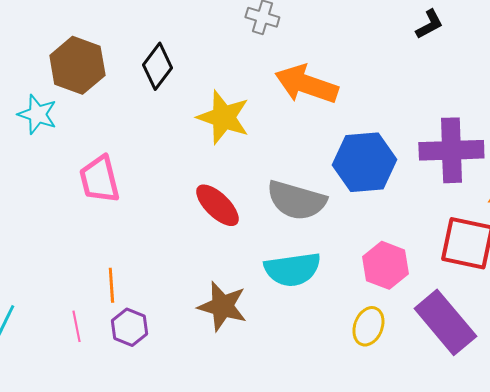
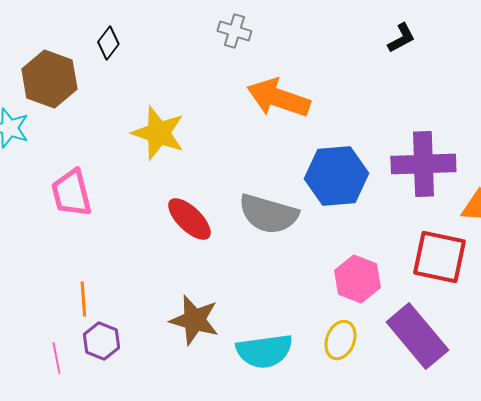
black diamond: (157, 66) -> (108, 43), moved, size x0.7
yellow star: (223, 117) -> (158, 133), moved
cyan semicircle: (292, 269) -> (264, 351), moved
pink line: (76, 326) -> (56, 358), moved

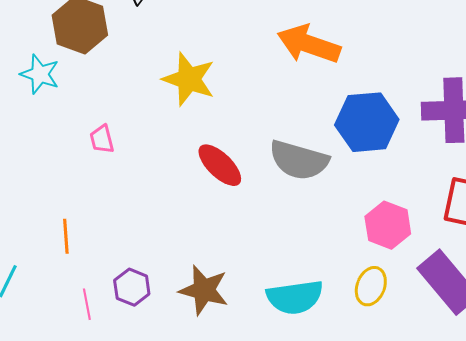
pink trapezoid: (71, 193) -> (102, 139), size x0.6
orange line: (83, 299) -> (66, 236), moved
brown star: (194, 320) -> (204, 290), moved

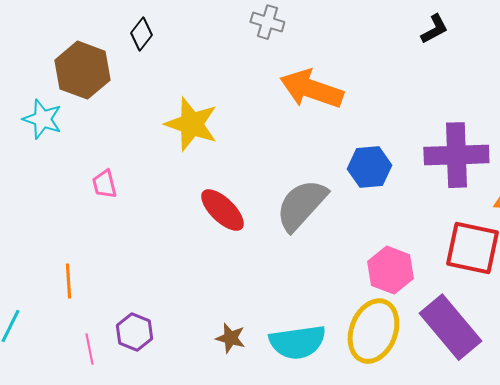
blue hexagon: (367, 122) -> (369, 167), size x0.7
gray semicircle: (299, 160) -> (301, 205), turned 116
yellow ellipse: (371, 286) -> (373, 331), size x1.6
brown star: (204, 290) -> (230, 338), moved, size x0.6

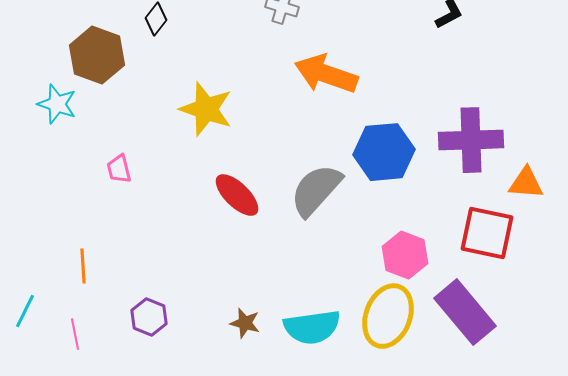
blue hexagon: (369, 167) -> (384, 152), size x1.4
pink line: (89, 349) -> (75, 334), moved

